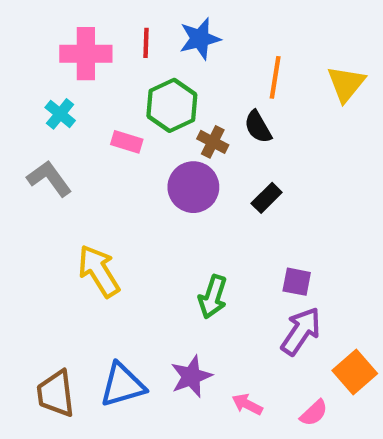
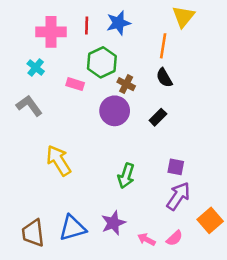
yellow triangle: (346, 84) -> (183, 17), moved
black semicircle: (258, 127) -> (164, 78), moved
pink semicircle: (314, 413) -> (174, 238), moved

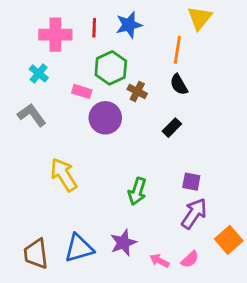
purple circle: (115, 111) -> (105, 118), moved

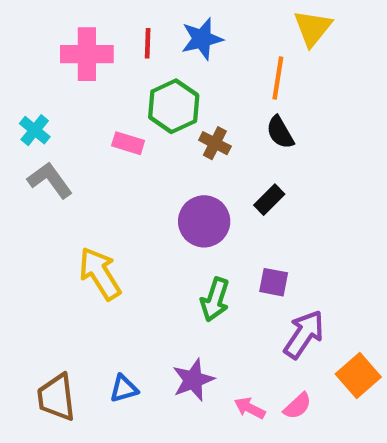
cyan cross: (39, 73) -> (35, 130), moved
purple circle: (105, 118) -> (204, 221), moved
purple square: (191, 182) -> (274, 282), moved
blue triangle: (79, 248) -> (124, 389), size x0.6

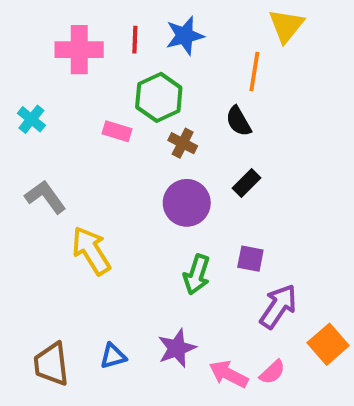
black semicircle: (280, 132) -> (238, 121), moved
brown cross: (215, 143) -> (183, 143), moved
gray L-shape: (50, 180) -> (45, 197), moved
pink arrow: (250, 408) -> (229, 374), size x1.4

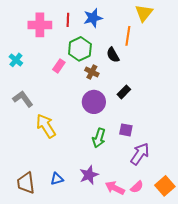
black semicircle: (238, 121) -> (113, 55), moved
pink rectangle: (117, 131) -> (59, 66), turned -72
orange square: (328, 344) -> (165, 186), moved

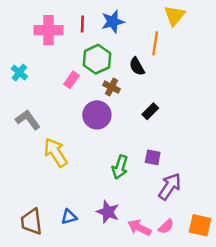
purple circle: (94, 102) -> (97, 115), moved
purple star: (89, 175) -> (108, 212), turned -30
orange square: (165, 186) -> (200, 225), turned -36

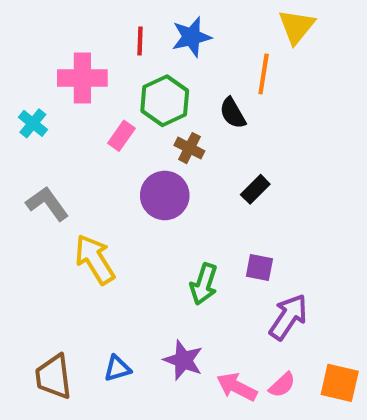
pink cross: (48, 30) -> (82, 78), moved

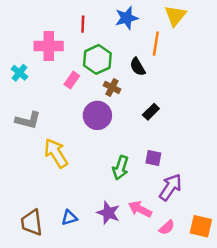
blue star: (191, 37) -> (127, 18), moved
gray L-shape: (47, 204) -> (28, 120), turned 140
pink arrow: (237, 387) -> (140, 209), moved

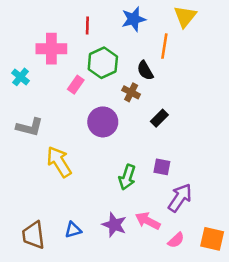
brown cross: (112, 87) -> (131, 92), moved

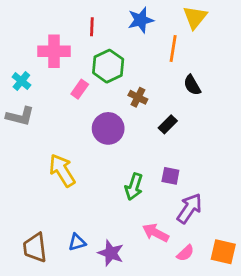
black semicircle: (145, 71) -> (192, 85), moved
gray L-shape: (30, 127) -> (20, 116), moved
purple star: (114, 225) -> (111, 253), moved

